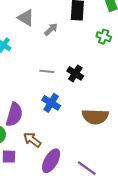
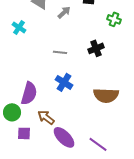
black cross: (75, 73) -> (96, 48), moved, turned 35
purple ellipse: (51, 161) -> (64, 137), turned -75

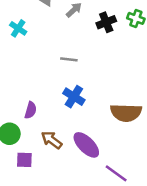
black cross: (96, 48) -> (106, 22), moved
purple semicircle: (29, 93) -> (31, 110), size x0.6
purple ellipse: (64, 137) -> (86, 145), moved

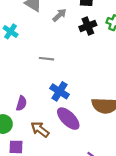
gray line: (69, 59) -> (46, 59), moved
purple ellipse: (86, 145) -> (68, 119), moved

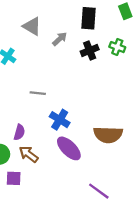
gray line: (46, 59) -> (38, 93), moved
brown arrow: (40, 129) -> (29, 154), moved

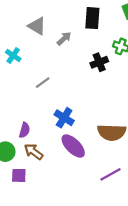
black cross: (90, 50) -> (99, 62), moved
gray line: (38, 93) -> (43, 83), moved, turned -42
purple line: (99, 191) -> (111, 174), moved, turned -65

